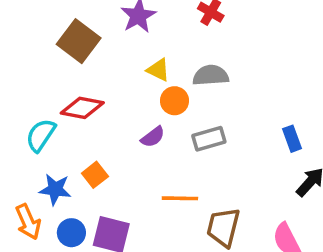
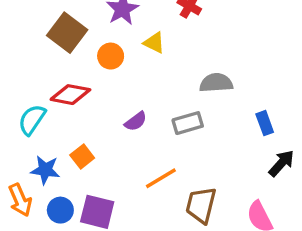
yellow triangle: (158, 70) -> (154, 43), moved
gray semicircle: (211, 75) -> (216, 83), moved
orange circle: (174, 101) -> (111, 56), moved
orange line: (180, 198) -> (161, 178), turned -32

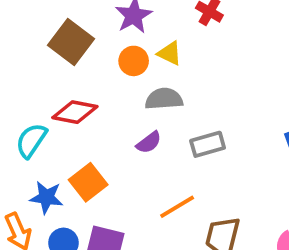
orange circle: (111, 56) -> (134, 61), moved
gray semicircle: (216, 83) -> (164, 99), moved
orange square: (82, 157) -> (88, 182), size x1.4

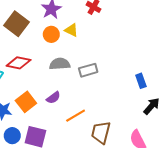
gray semicircle: (164, 99) -> (60, 64), moved
purple semicircle: (149, 142) -> (53, 98), moved
gray rectangle: (208, 144) -> (88, 70), moved

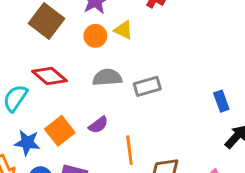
red diamond: (19, 63) -> (49, 76), turned 30
orange line: (76, 116) -> (129, 150), turned -66

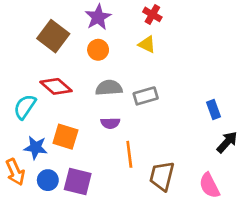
yellow triangle: (124, 30) -> (147, 44), moved
purple semicircle: (98, 125) -> (110, 123), moved, turned 36
orange square: (60, 131) -> (65, 137), turned -35

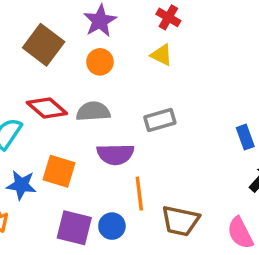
gray semicircle: (109, 88) -> (93, 111), moved
purple semicircle: (110, 123) -> (115, 154), size x1.5
brown trapezoid: (162, 176) -> (180, 221), turned -92
blue circle: (48, 180) -> (112, 226), moved

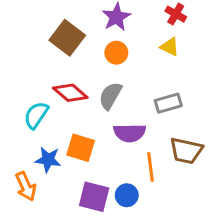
gray semicircle: (93, 111) -> (110, 96), turned -56
brown trapezoid: (180, 221) -> (186, 151), moved

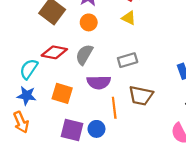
red diamond: (70, 93) -> (54, 52), turned -30
blue star: (48, 160) -> (27, 96), moved

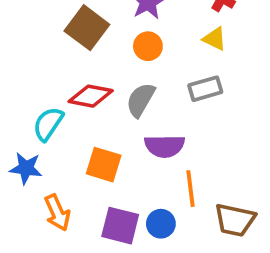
gray rectangle: (128, 60) -> (205, 89), moved
blue star: (27, 96) -> (26, 168), moved
brown trapezoid: (141, 96) -> (235, 220), moved
orange arrow: (21, 122) -> (57, 213), moved

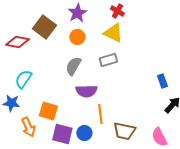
yellow triangle: (215, 39) -> (113, 33), size x1.5
red diamond: (91, 96) -> (17, 42), moved
orange square: (104, 165) -> (48, 111), moved

